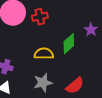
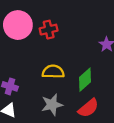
green diamond: (69, 44) -> (85, 80), moved

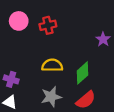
pink circle: (18, 25) -> (19, 21), size x0.7

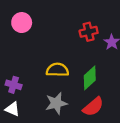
red cross: (48, 25) -> (89, 32), moved

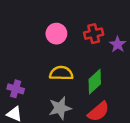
pink circle: (22, 23) -> (56, 34), moved

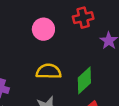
red cross: (94, 34) -> (83, 18), moved

